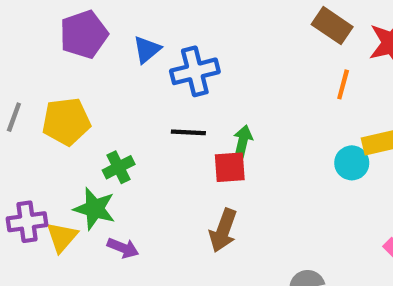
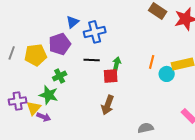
purple pentagon: (84, 34) -> (60, 44), moved
orange line: (343, 84) -> (152, 62), moved
purple arrow: (123, 248) -> (44, 117), moved

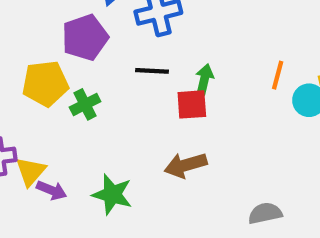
yellow pentagon: (36, 55) -> (45, 83), moved
green star: (49, 95) -> (112, 194), moved
brown arrow: (108, 105) -> (186, 165), turned 54

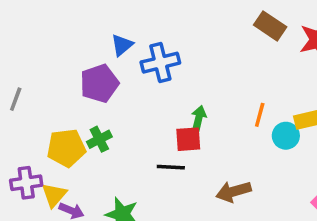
black line: (152, 71) -> (171, 167), moved
yellow pentagon: (45, 83) -> (66, 148), moved
brown arrow: (186, 165) -> (234, 191), moved

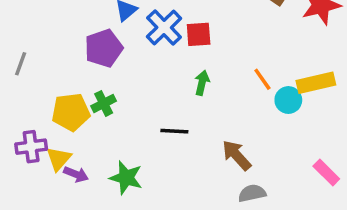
blue cross: (160, 63) -> (164, 27), turned -30
orange line: (260, 115) -> (262, 79), turned -50
red square: (188, 139) -> (199, 34), moved
brown arrow: (234, 191) -> (237, 155), turned 64

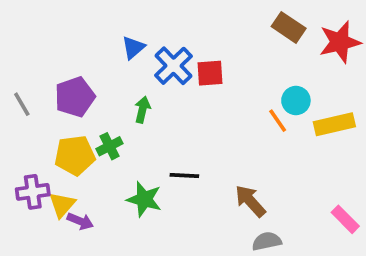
purple pentagon: (104, 48) -> (75, 97), moved
gray line: (21, 64) -> (22, 104), turned -50
green arrow: (202, 83) -> (142, 110), moved
cyan circle: (288, 100) -> (296, 101), moved
green star: (126, 178) -> (144, 199), moved

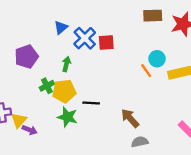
brown rectangle: (289, 27) -> (153, 16), turned -36
yellow pentagon: (75, 155) -> (64, 91), moved

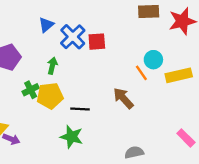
green star: (67, 117) -> (72, 137), moved
brown arrow: (130, 118) -> (123, 98), moved

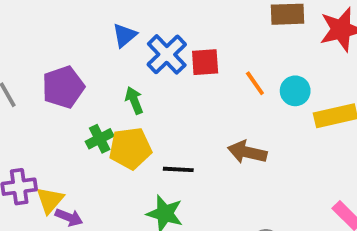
green arrow: (52, 66) -> (134, 100), turned -35
orange line: (141, 73) -> (255, 83), moved
brown arrow: (123, 98) -> (247, 152), turned -35

